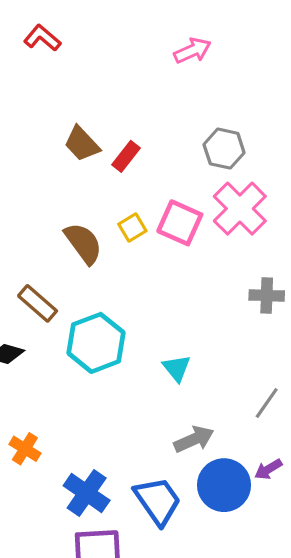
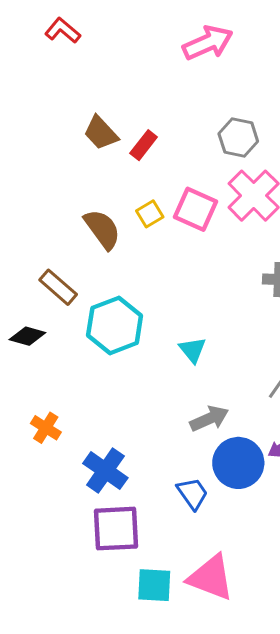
pink arrow: (192, 51) -> (208, 43), size x1.4
blue trapezoid: (158, 501) -> (192, 493), moved, size x0.7

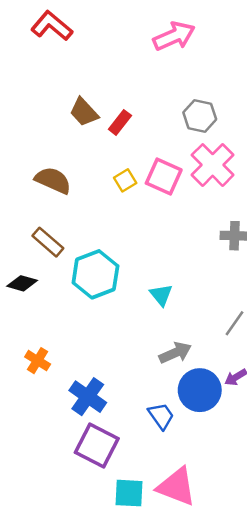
red L-shape: (63, 31) -> (52, 26), size x1.4
brown semicircle: (102, 229) -> (53, 180), moved, turned -30
purple square: (116, 529) -> (97, 445), turned 30

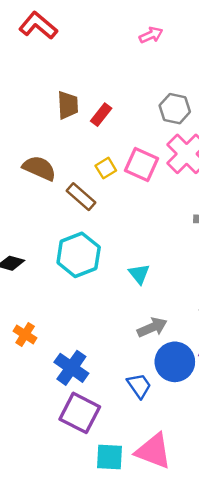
pink arrow: (174, 36) -> (151, 35), size x0.6
brown trapezoid: (84, 112) -> (68, 105), turned -140
brown rectangle: (48, 242) -> (81, 197), moved

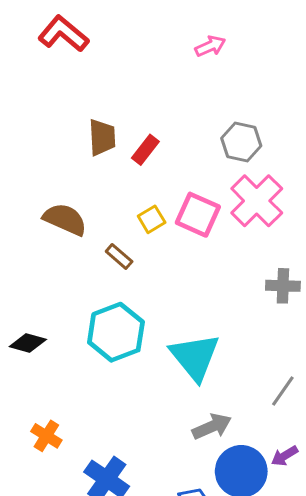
brown rectangle: (81, 197) -> (119, 256), size x0.7
cyan triangle: (139, 274) -> (195, 357), size x1.8

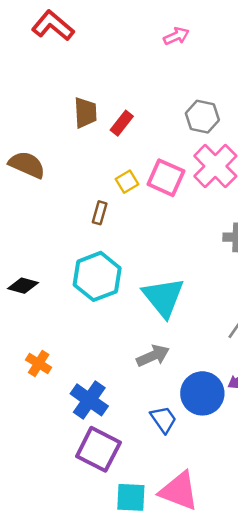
brown semicircle: (65, 219) -> (27, 165), moved
brown rectangle: (119, 256) -> (100, 213), turned 65
gray arrow: (212, 427) -> (153, 356), moved

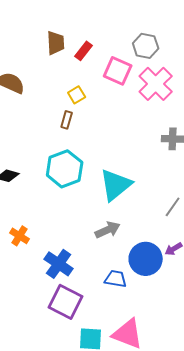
pink square: (166, 178) -> (118, 71), moved
yellow square: (127, 182) -> (77, 95), moved
cyan triangle: (163, 297) -> (116, 185), turned 30
blue trapezoid: (163, 419) -> (116, 279), turned -45

